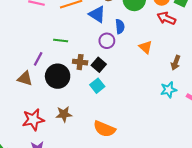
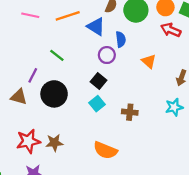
green line: (61, 41) -> (57, 55), turned 32
brown cross: (80, 62) -> (130, 112), moved
brown star: (64, 114) -> (54, 143), moved

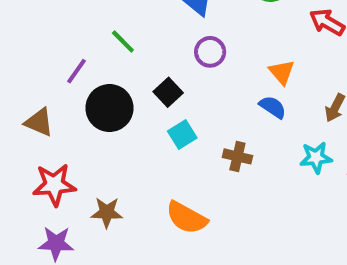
blue semicircle: (121, 39) -> (273, 107), moved, turned -56
black square: (98, 81) -> (168, 92), moved
brown triangle: (19, 97) -> (39, 122), moved
brown star: (54, 143) -> (107, 212), moved

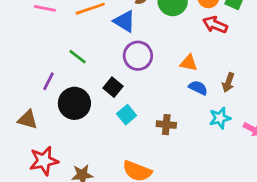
purple circle: (210, 52) -> (138, 56), size x1.4
orange triangle: (282, 72) -> (189, 63), turned -30
blue semicircle: (273, 107) -> (198, 88), moved

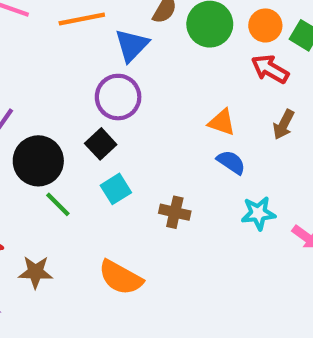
blue triangle: (124, 21) -> (132, 45), turned 35
purple circle: (138, 56) -> (118, 97), moved
green line: (78, 57) -> (58, 204), moved
brown arrow: (228, 82) -> (284, 125), moved

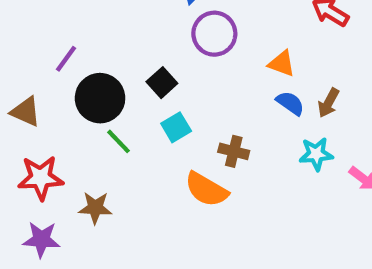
purple circle: (118, 97) -> (214, 34), moved
brown arrow: (284, 125) -> (329, 103), moved
orange semicircle: (121, 278) -> (206, 189), moved

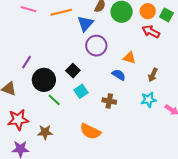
blue semicircle: (290, 103) -> (119, 75), moved
orange semicircle: (206, 189) -> (90, 131), moved

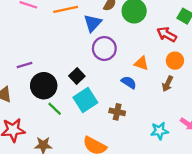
orange circle: (148, 11) -> (175, 61), moved
purple line: (26, 62) -> (24, 65), turned 40
cyan square: (81, 91) -> (85, 100), size x1.5
cyan star: (149, 100) -> (159, 131), moved

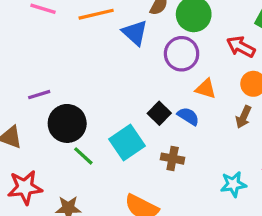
blue triangle: (93, 23) -> (135, 33), turned -30
purple circle: (104, 49) -> (182, 54), moved
black square: (77, 76) -> (159, 113), moved

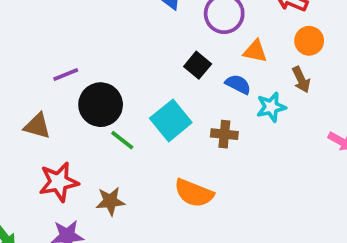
black square: (159, 113) -> (198, 65), moved
brown arrow: (243, 117) -> (301, 80), turned -45
cyan star: (233, 184) -> (271, 107), moved

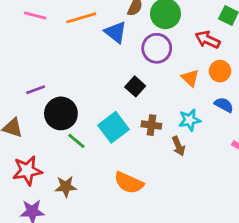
orange triangle: (255, 51) -> (190, 78), moved, turned 30
brown arrow: (301, 80) -> (178, 146), moved
blue semicircle: (238, 84) -> (224, 105), moved
brown cross: (224, 134) -> (151, 125), moved

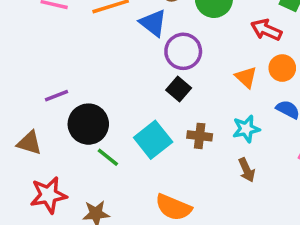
purple circle: (157, 48) -> (183, 51), moved
brown arrow: (178, 146) -> (247, 170), moved

